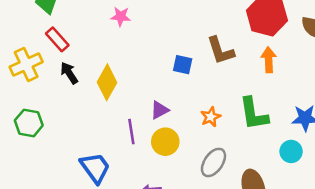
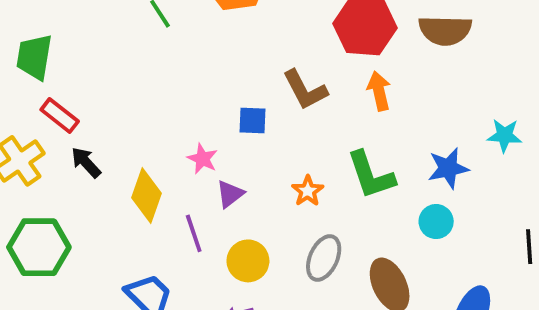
pink star: (121, 16) -> (202, 159), moved, turned 30
yellow diamond: (107, 82) -> (146, 196), moved
green hexagon: (29, 123) -> (39, 247), size x1.4
yellow circle: (165, 142) -> (248, 261), moved

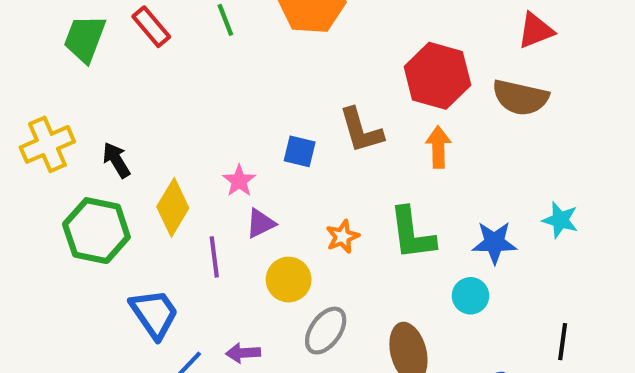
red rectangle: (60, 116) -> (151, 27), moved
green hexagon: (39, 247) -> (96, 231), moved
gray ellipse: (324, 258) -> (326, 331), moved
yellow circle: (248, 261) -> (289, 280), moved

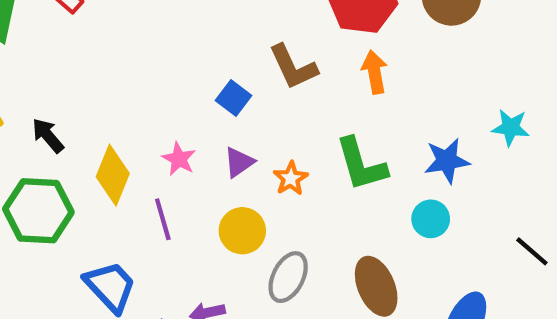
blue square: (300, 151) -> (234, 98), turned 32
pink star: (239, 181) -> (179, 159), moved
purple triangle: (261, 223) -> (239, 162), moved
black line: (563, 342) -> (532, 251), turned -48

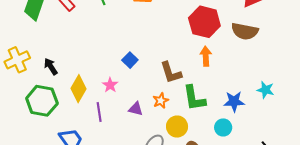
brown L-shape: (293, 67) -> (171, 73), moved
blue square: (234, 98) -> (130, 60), moved
purple triangle: (239, 162) -> (136, 109), moved, turned 42
yellow circle: (242, 231) -> (177, 127), moved

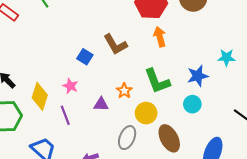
brown L-shape: (171, 73) -> (115, 44), moved

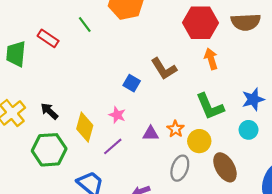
orange star: (124, 91) -> (175, 129), moved
purple line: (65, 115) -> (113, 146), turned 72

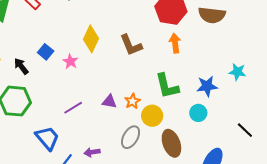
blue square: (132, 83) -> (46, 52), moved
pink star: (117, 115) -> (70, 61), moved
yellow diamond: (85, 127) -> (91, 39), moved

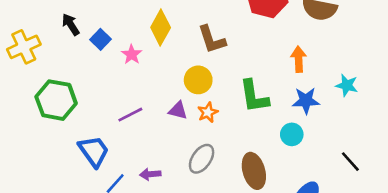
orange arrow: (175, 43) -> (299, 59), moved
black arrow: (21, 66) -> (71, 24), moved
yellow circle: (152, 116) -> (198, 80), moved

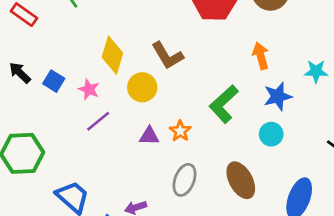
yellow circle: (198, 80) -> (142, 87), moved
green L-shape: (254, 96) -> (224, 104), turned 69
purple line: (130, 115) -> (98, 121), moved

